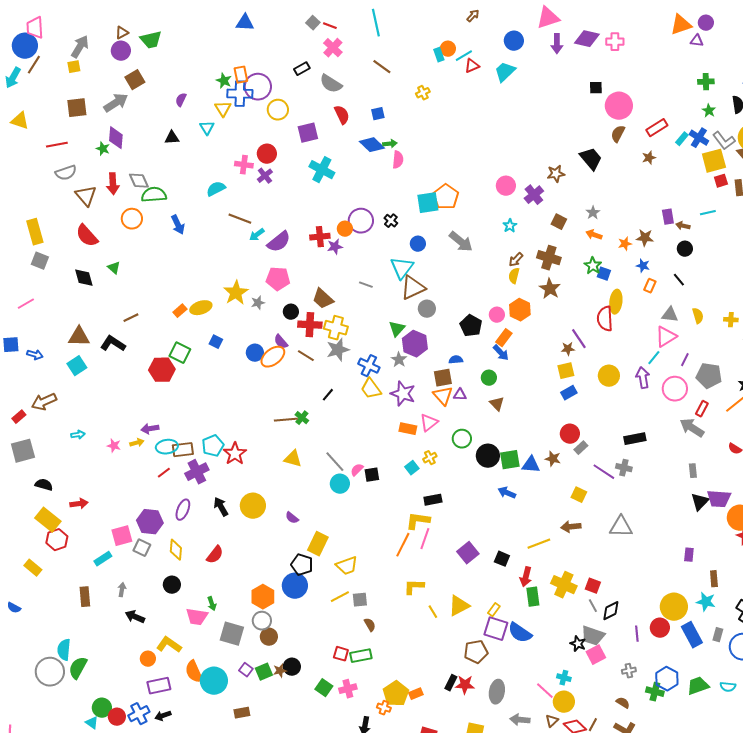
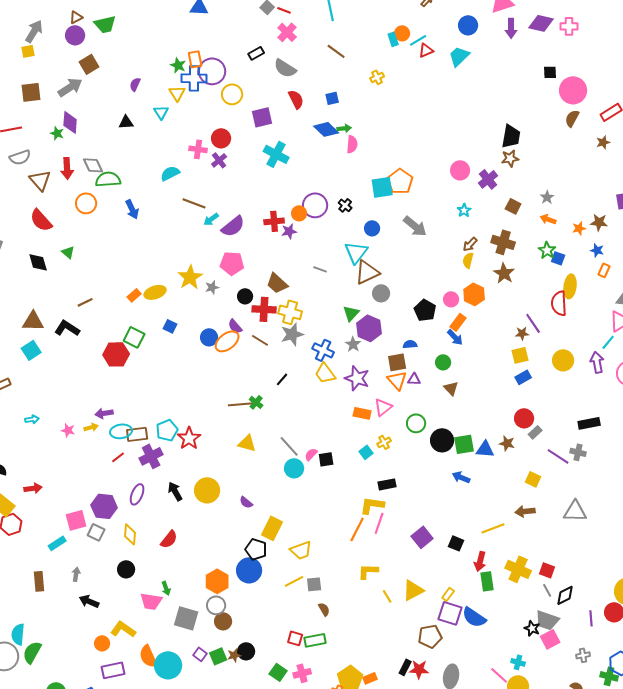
black trapezoid: (591, 159) -> (511, 136), moved, turned 50

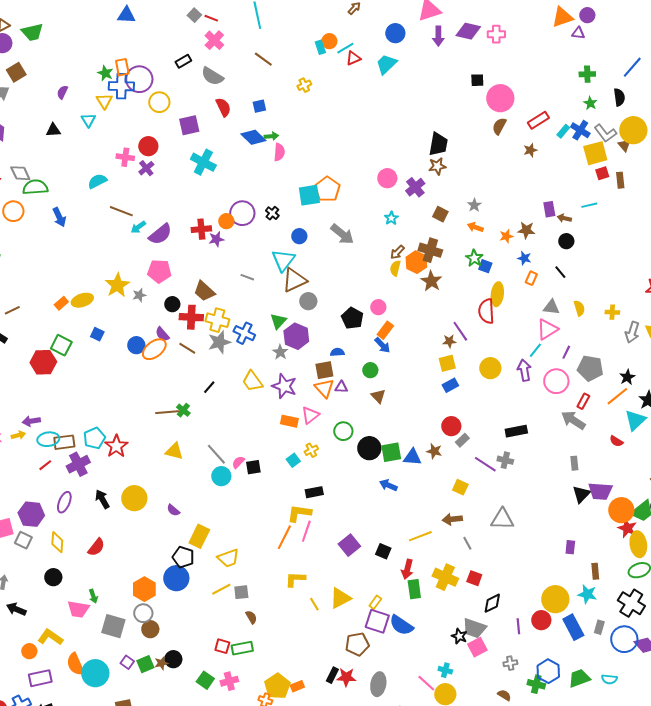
orange hexagon: (474, 294) -> (416, 262), moved
blue cross: (323, 350) -> (244, 333), moved
gray line: (547, 590) -> (467, 543), moved

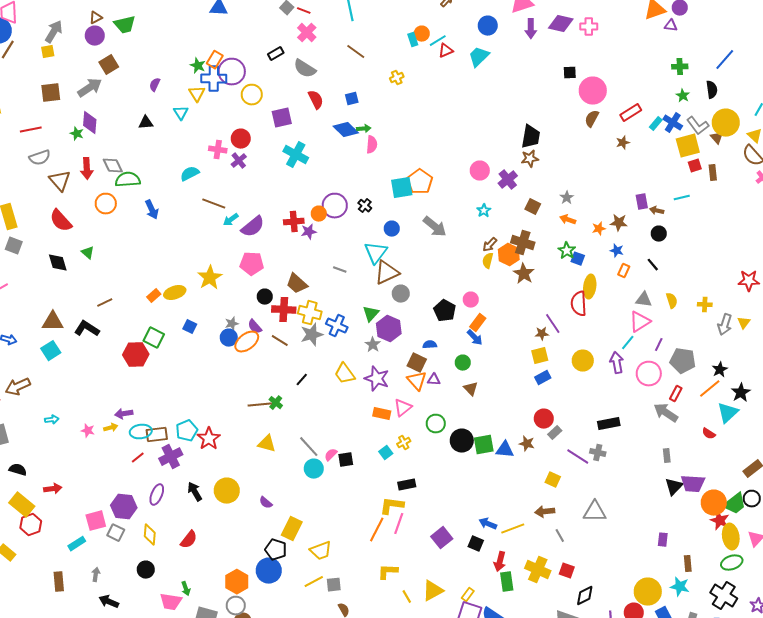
orange rectangle: (122, 67) -> (215, 60), turned 42
gray star: (139, 295) -> (232, 324), moved
brown square: (324, 370) -> (417, 363), turned 36
blue arrow: (388, 485) -> (488, 524), moved

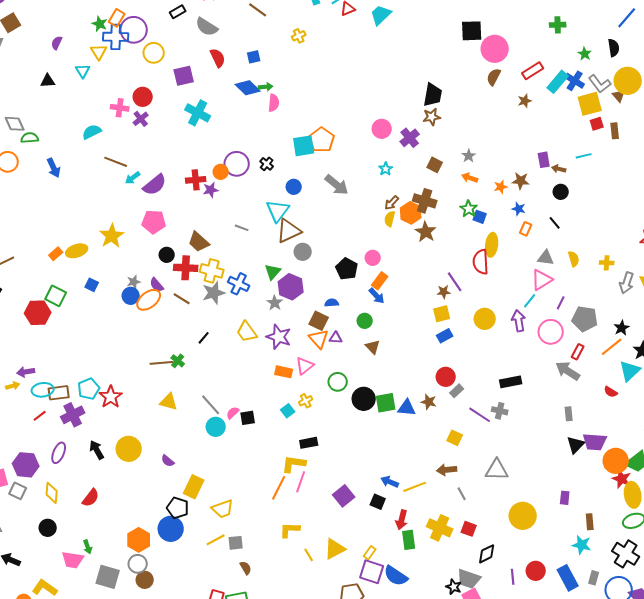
green cross: (680, 67) -> (558, 25), moved
black square: (570, 73) -> (472, 31), size x1.6
cyan rectangle: (656, 124) -> (558, 82), size x1.6
green semicircle: (128, 180) -> (30, 138), size x0.7
yellow circle: (648, 592) -> (523, 516), moved

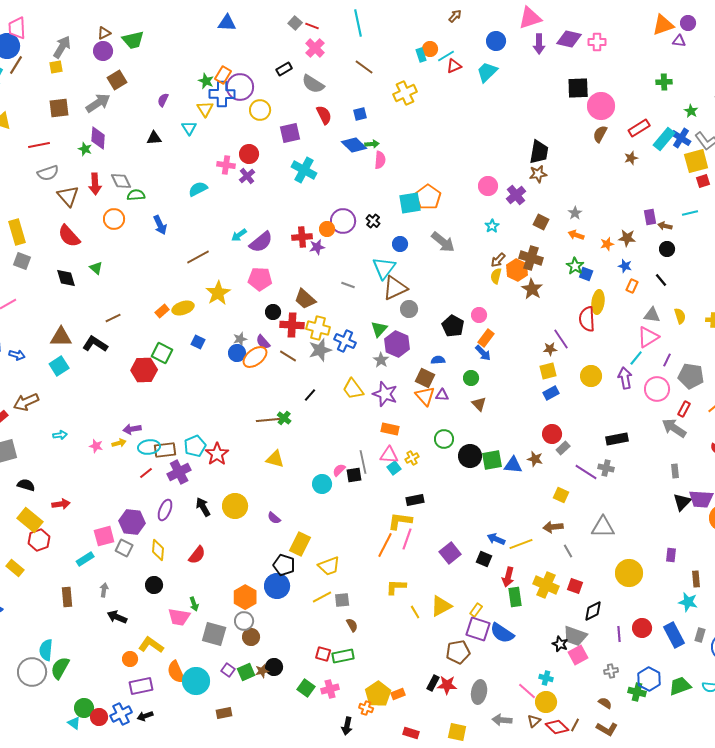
yellow cross: (299, 36) -> (405, 93), size x1.6
brown line: (116, 162) -> (198, 257), moved, turned -50
pink triangle: (305, 366) -> (389, 455), moved, turned 42
gray line: (211, 405) -> (363, 462), moved, turned 30

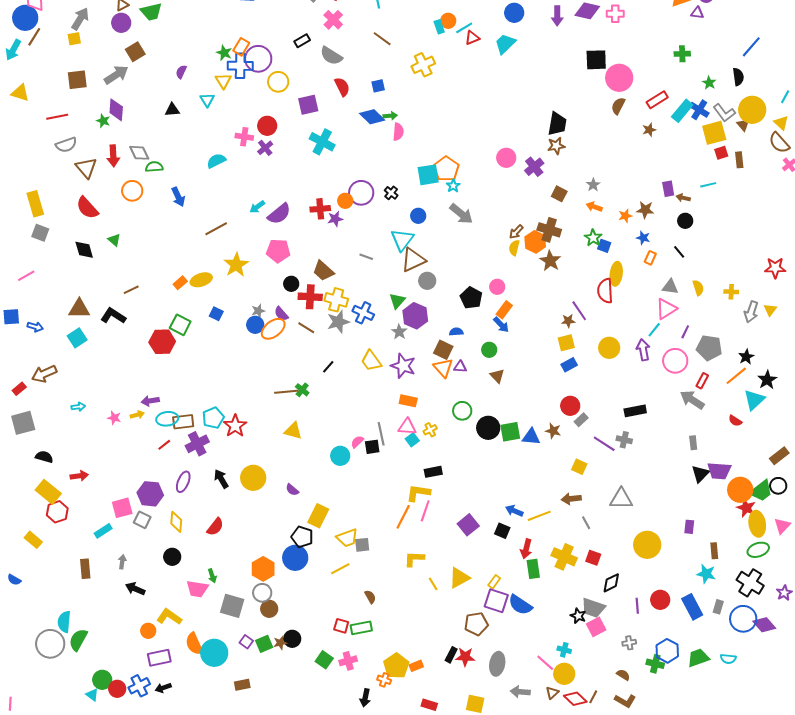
cyan star: (492, 226) -> (453, 186), moved
gray square: (342, 600) -> (362, 545), moved

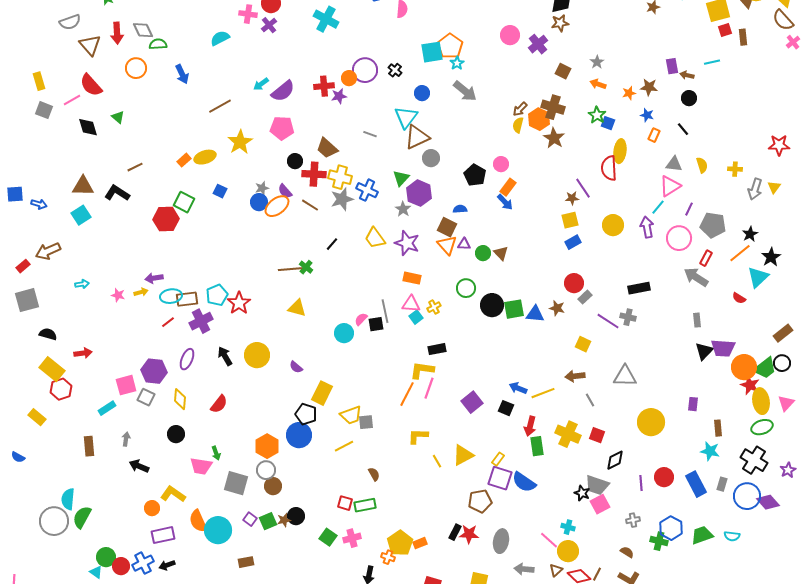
yellow rectangle: (35, 204) -> (39, 81), size x0.7
pink line: (26, 276) -> (72, 100), moved
green circle: (489, 350) -> (483, 253), moved

